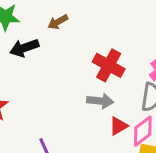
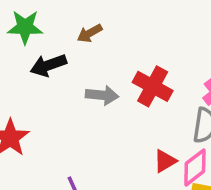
gray arrow: (100, 101) -> (102, 95), moved

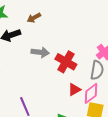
red cross: (153, 86) -> (66, 62), moved

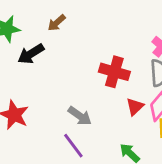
gray arrow: (40, 52) -> (80, 116), moved, turned 42

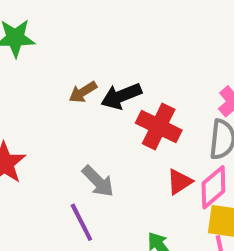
brown arrow: (57, 23) -> (83, 92), moved
black arrow: (31, 54) -> (121, 96), moved

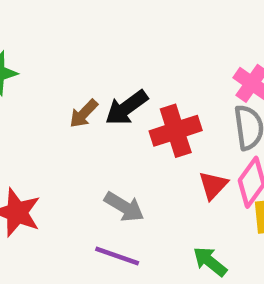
red cross: (159, 127) -> (176, 131), turned -30
purple line: (81, 222) -> (117, 256), turned -30

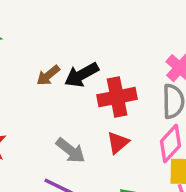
red triangle: (213, 185) -> (118, 143), moved

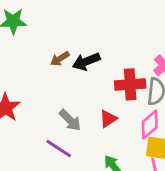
red cross: (117, 97) -> (130, 84), moved

